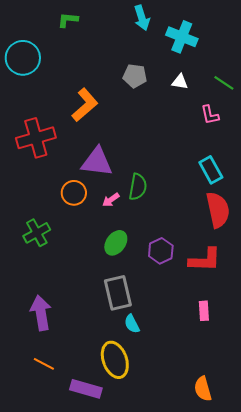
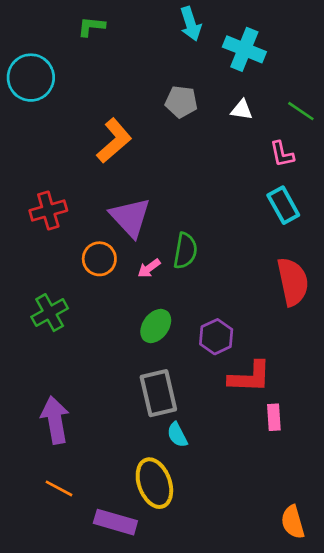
red cross: (36, 138) -> (48, 210), moved, size x0.7
purple triangle: (97, 162) -> (130, 217), turned 40
cyan rectangle: (211, 170) -> (283, 205), moved
red L-shape: (205, 260) -> (250, 377), moved
orange semicircle: (203, 389) -> (293, 522), moved

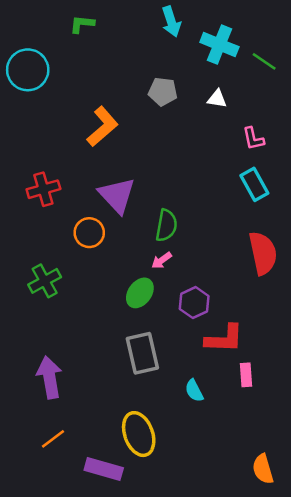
green line: (301, 111) -> (264, 61), moved
pink arrow: (149, 268) -> (162, 260), moved
cyan semicircle: (177, 435) -> (194, 391), moved
orange line: (59, 488) -> (53, 439), turned -65

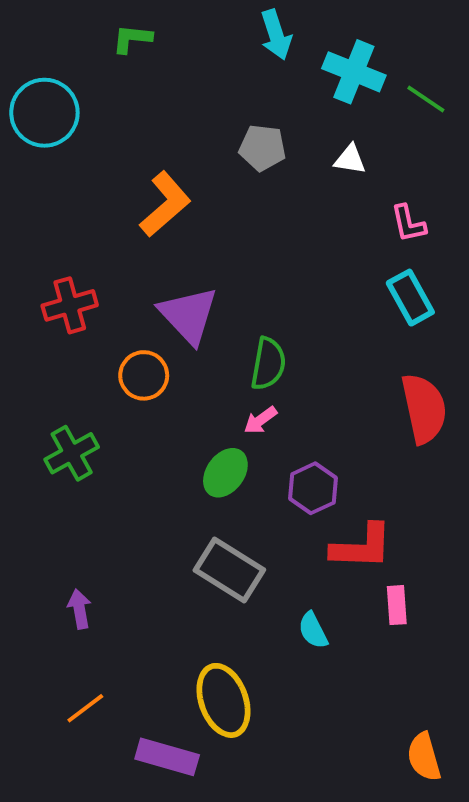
gray rectangle: (142, 353) -> (229, 570), turned -45
purple arrow: (49, 377) -> (79, 609), size x0.6

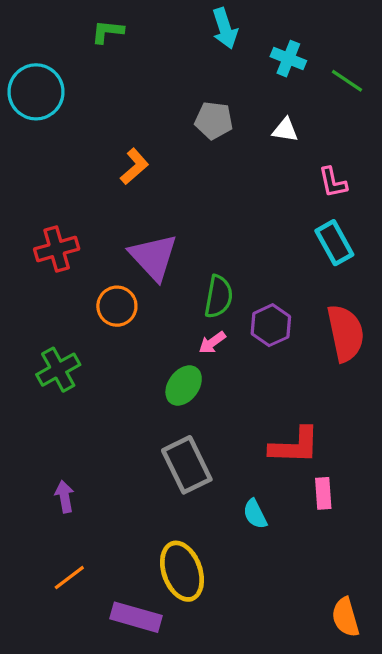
cyan cross: (354, 72) -> (288, 59), size x0.7
orange L-shape: (165, 204) -> (134, 166), size x0.7
purple hexagon: (313, 488) -> (271, 325), moved
gray rectangle: (229, 570) -> (187, 465), turned 32

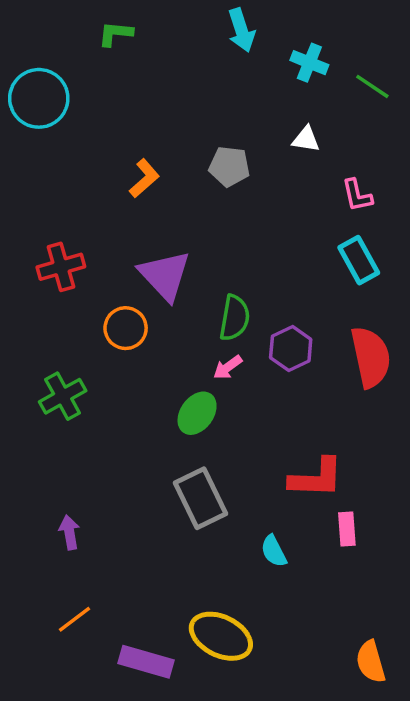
gray pentagon: (214, 120) -> (229, 166), moved
yellow ellipse: (182, 571) -> (221, 636), moved, turned -44

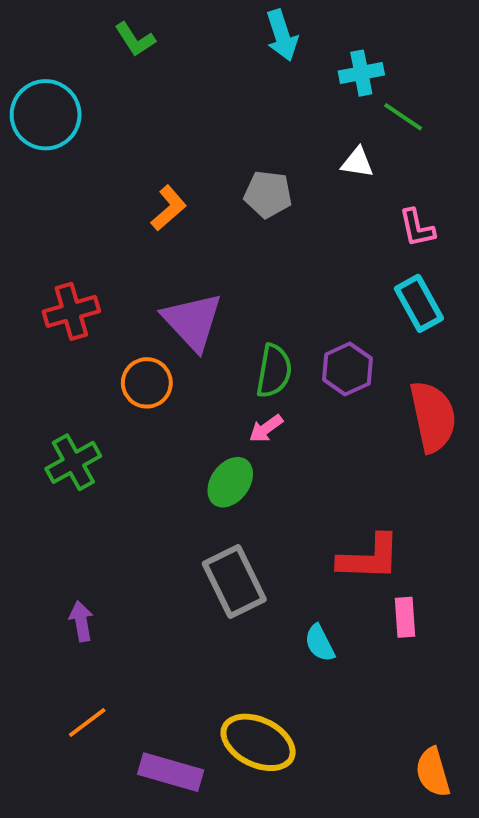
green L-shape: (115, 34) -> (135, 39), turned -129
cyan cross: (309, 63) -> (361, 73), turned -33
green line: (372, 86) -> (403, 117), moved
purple hexagon: (291, 349) -> (347, 369), moved

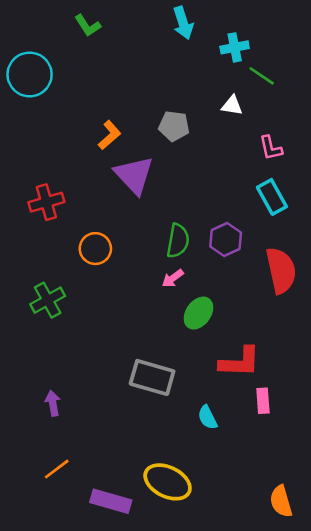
purple triangle: (193, 321) -> (134, 175), moved
green ellipse: (230, 482) -> (198, 313), moved
gray rectangle: (234, 581) -> (152, 377), turned -48

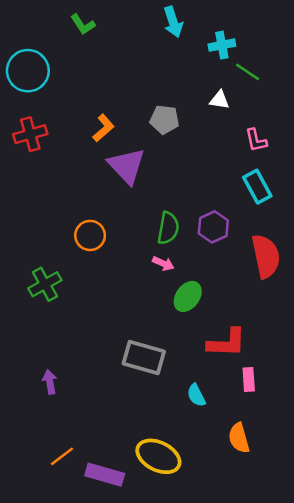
red cross: (46, 202) -> (30, 134), moved
pink arrow: (173, 278) -> (163, 264), turned -120
orange line: (57, 469) -> (62, 456), moved
orange semicircle: (281, 501) -> (239, 438), moved

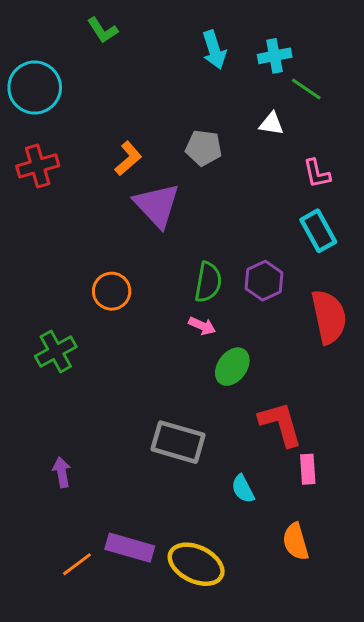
cyan arrow: (173, 22) -> (214, 50), moved
red L-shape: (227, 343) -> (281, 424), turned -108
purple rectangle: (105, 475) -> (130, 548), moved

